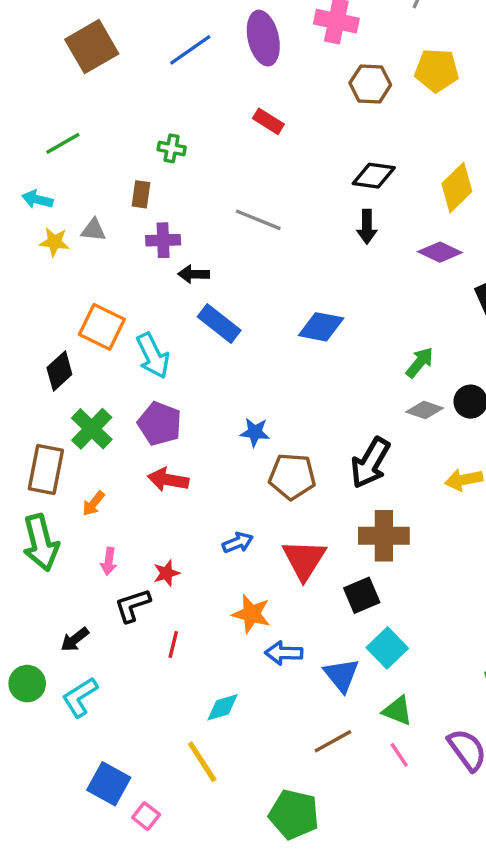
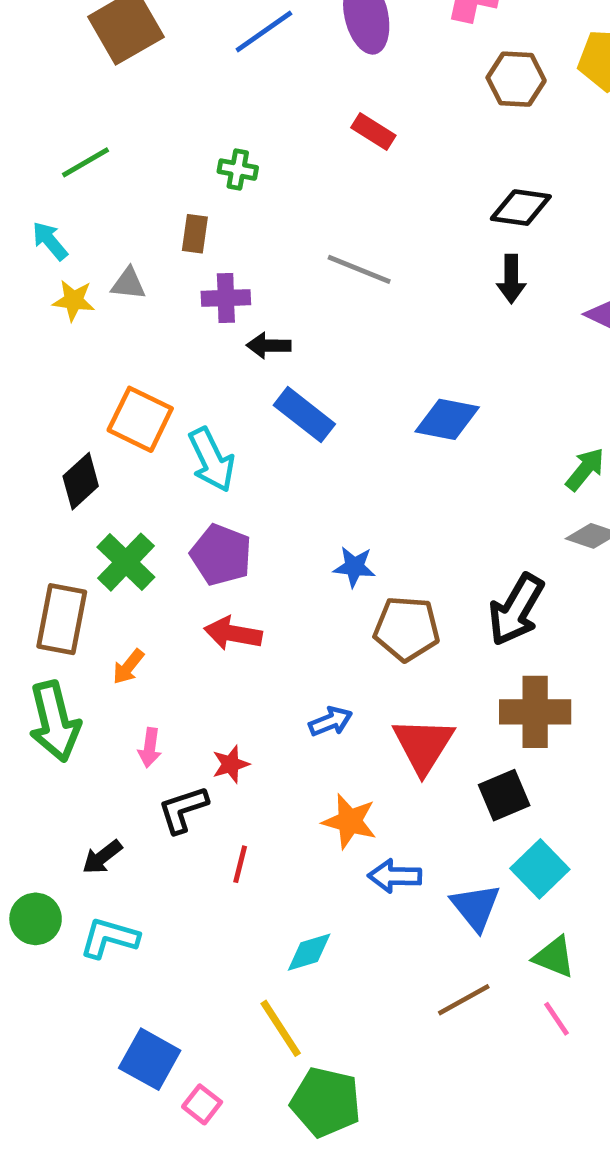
cyan arrow: (37, 199) -> (50, 241), turned 36
cyan L-shape: (80, 697) -> (109, 938), turned 48
green pentagon: (294, 814) -> (326, 1102), moved

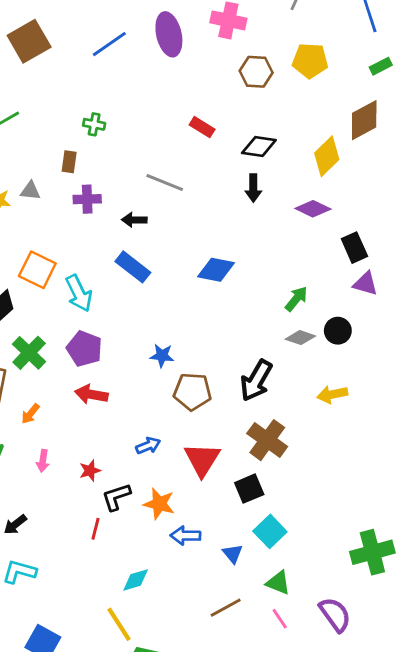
red rectangle: (373, 131) -> (202, 127), moved
black arrow: (269, 346) -> (134, 220), moved
brown cross: (535, 712) -> (267, 440), turned 36
black L-shape: (183, 809) -> (116, 497), moved
blue triangle: (476, 907) -> (233, 554), size x0.7

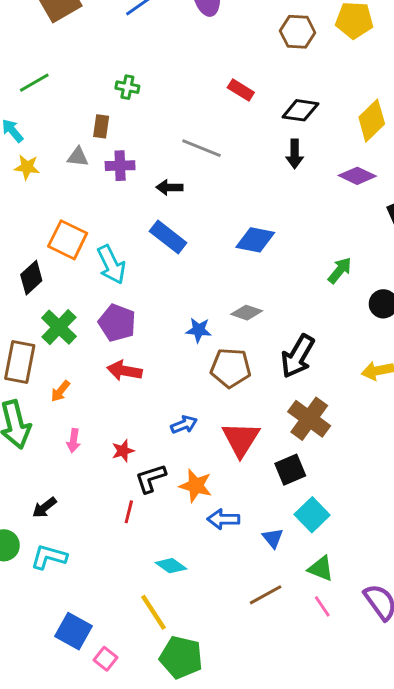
gray triangle: (30, 191) -> (78, 157), moved
gray diamond: (300, 338) -> (247, 313), moved
cyan diamond: (136, 580) -> (171, 566), turned 52

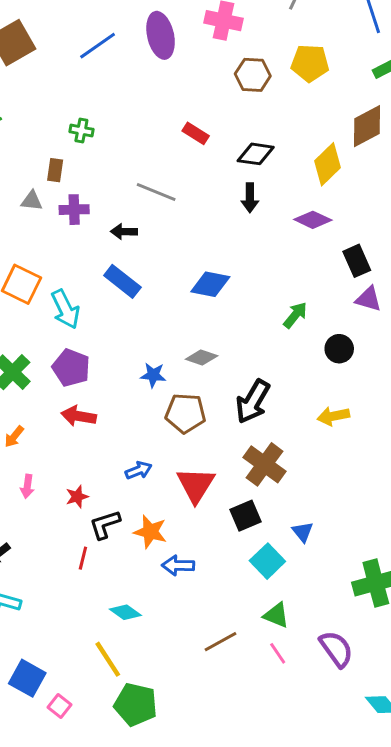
blue triangle: (273, 538) -> (303, 532), moved

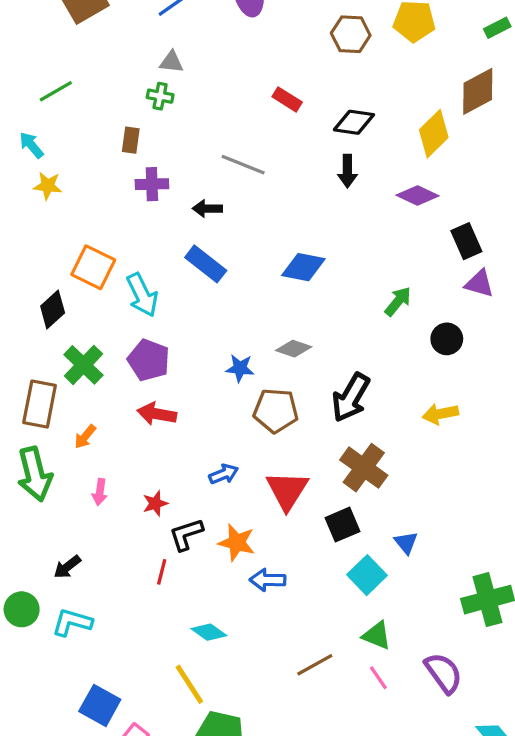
gray triangle: (32, 201) -> (171, 62), moved

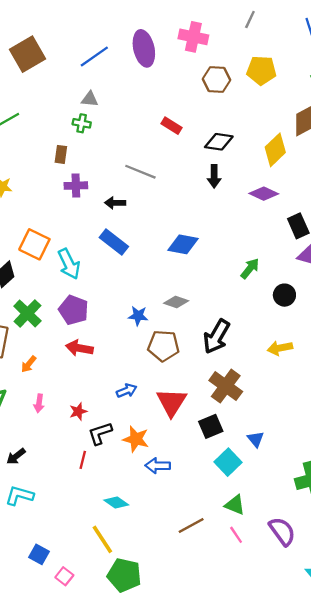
blue square: (100, 705) -> (39, 554), size x0.7

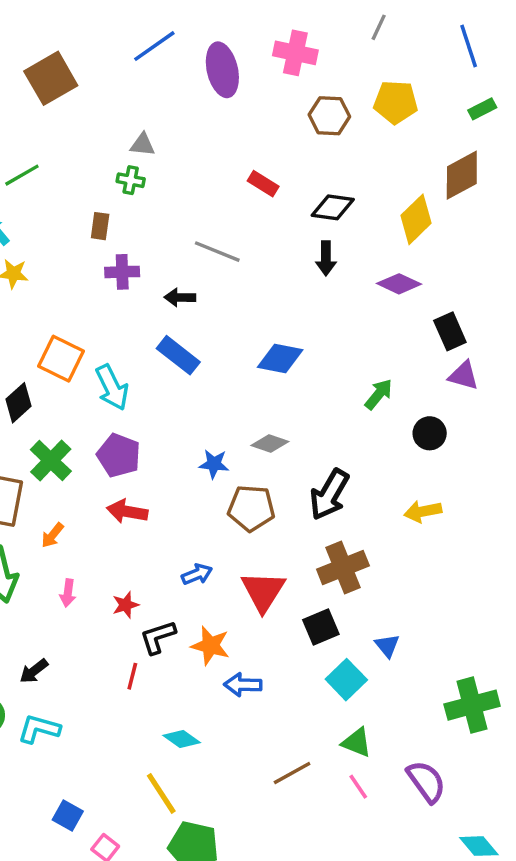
blue line: (94, 56) -> (154, 46), moved
brown cross: (226, 386) -> (343, 567), turned 32

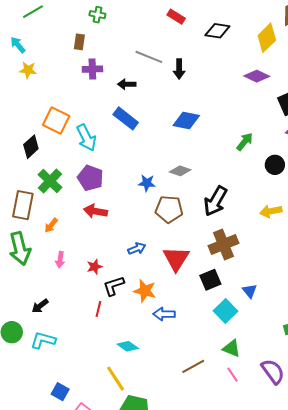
black arrow: (326, 258) -> (179, 69), moved

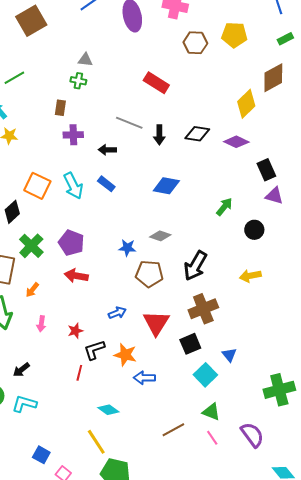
red rectangle: (176, 17) -> (156, 83), size x1.4
black diamond: (217, 31) -> (197, 134), moved
blue rectangle: (126, 118) -> (106, 184), size x0.7
cyan arrow: (86, 138) -> (73, 186), moved

